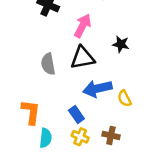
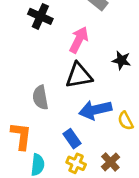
gray semicircle: (48, 64) -> (40, 97), moved
brown cross: (111, 135) -> (110, 162), turned 35

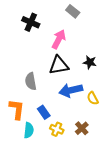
black star: (121, 60) -> (90, 62), moved
blue rectangle: (72, 139) -> (44, 112), moved

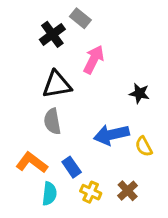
gray rectangle: (73, 11) -> (80, 18), moved
black cross: (31, 22) -> (52, 34), turned 30
black triangle: (59, 65) -> (57, 85), moved
orange L-shape: (17, 109) -> (32, 163), turned -60

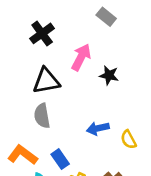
gray rectangle: (80, 18) -> (106, 17), moved
black star: (139, 93) -> (109, 75), moved
blue arrow: (111, 135) -> (98, 128), size x0.7

